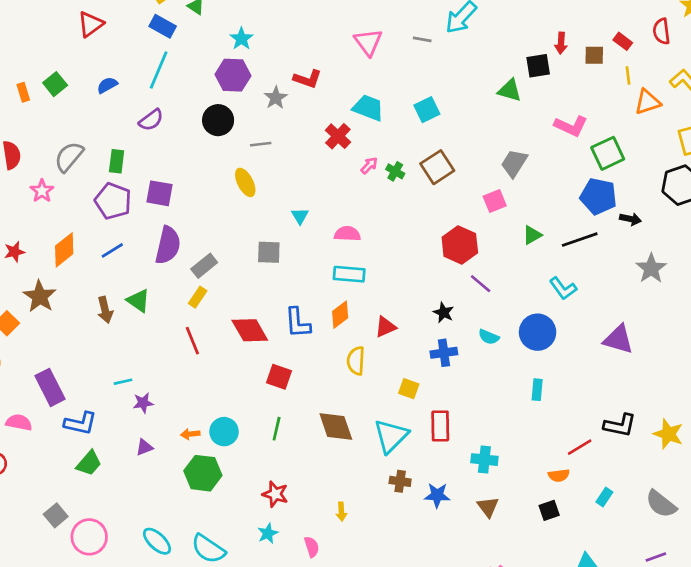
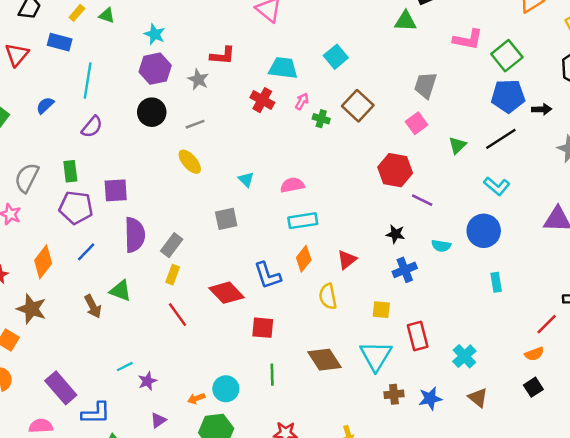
blue rectangle: (163, 26) -> (60, 42), moved
pink arrow: (369, 165) -> (302, 101), moved
cyan cross: (484, 460) -> (464, 356), turned -35

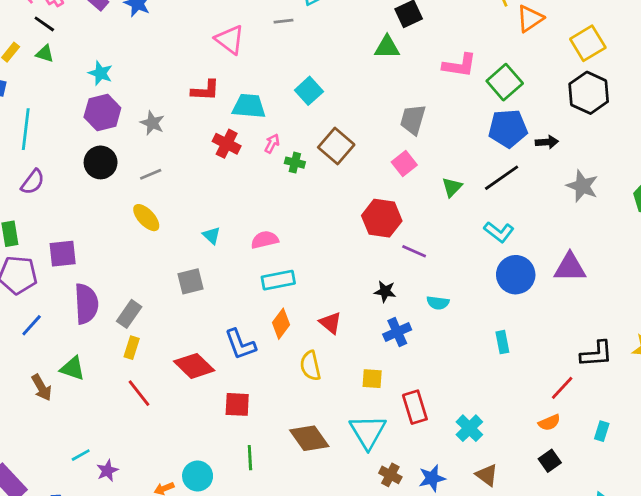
red L-shape: (222, 56) -> (205, 90), moved
blue circle: (484, 231) -> (516, 275), moved
red triangle: (347, 260) -> (330, 323), turned -40
brown cross: (394, 394) -> (390, 475), turned 36

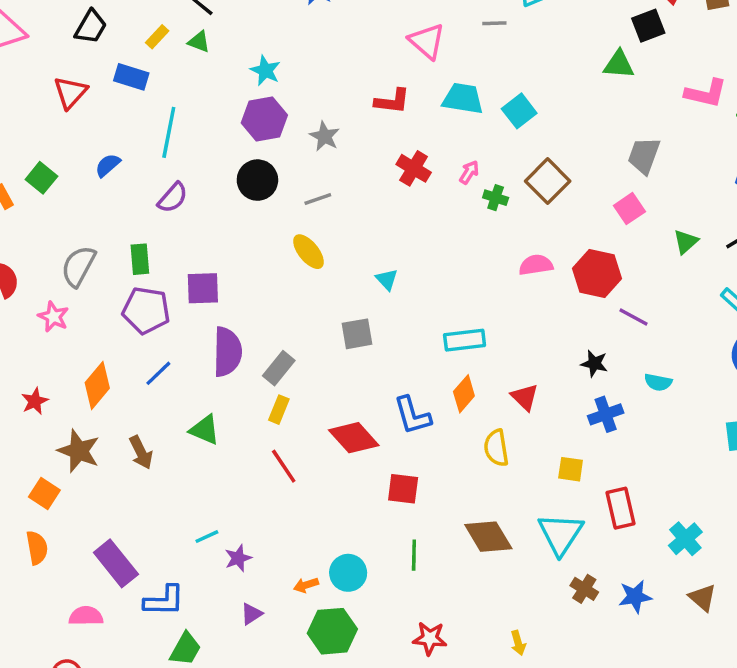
cyan trapezoid: (249, 106) -> (463, 99), moved
pink semicircle: (265, 240) -> (536, 265), moved
brown arrow: (42, 388) -> (141, 452), moved

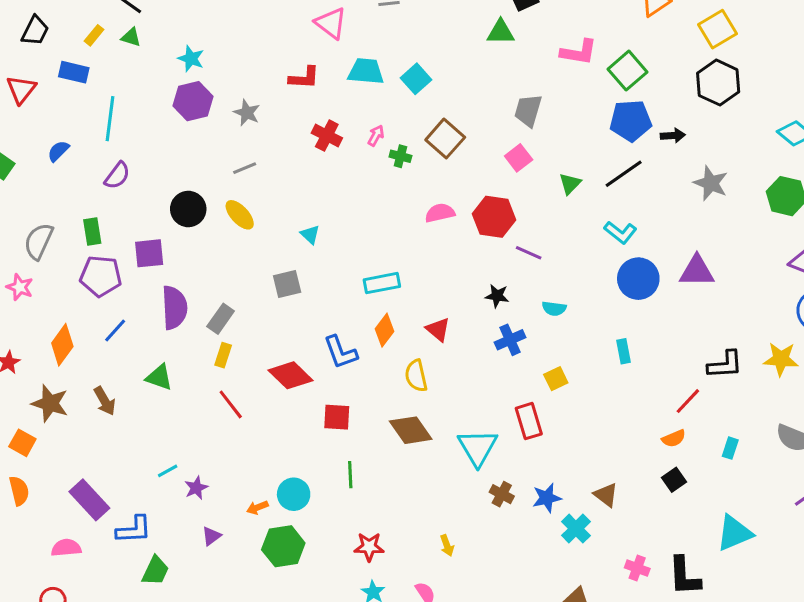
black circle: (257, 180) -> (188, 209), moved
yellow square: (571, 469) -> (556, 379), moved, turned -30
brown diamond: (488, 537) -> (411, 430), moved
cyan cross: (685, 539) -> (576, 529), moved

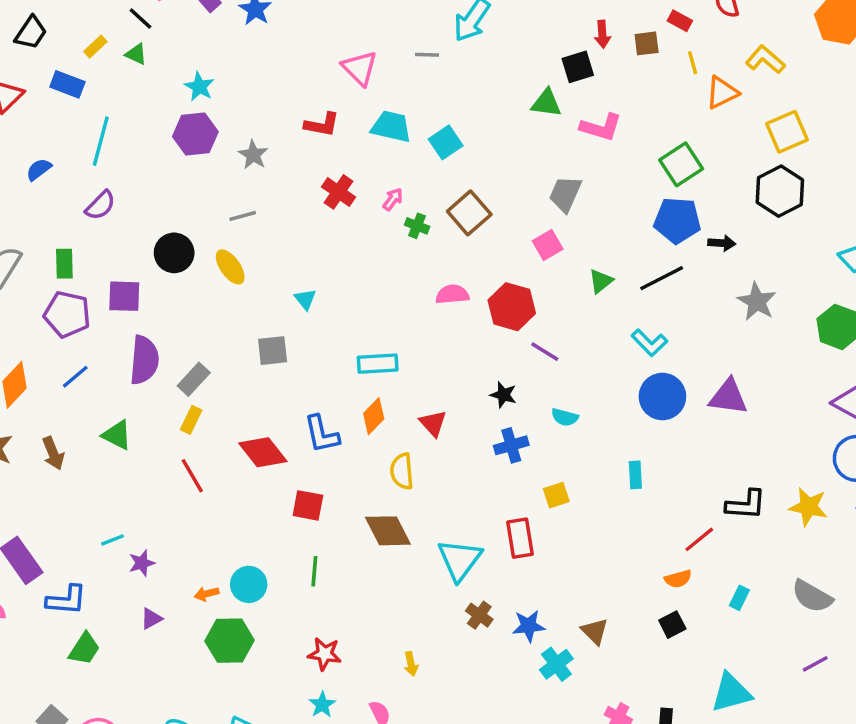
pink L-shape: (579, 52) -> (601, 127), moved

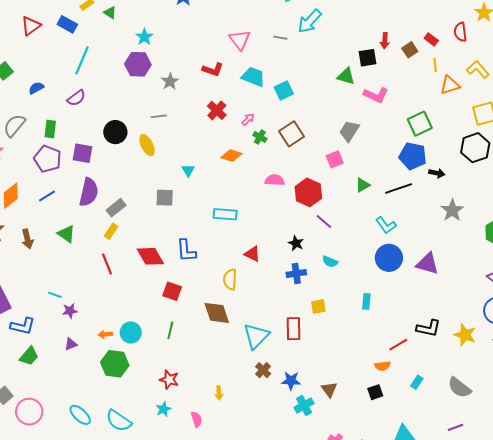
brown square: (647, 43) -> (410, 50), turned -35
blue semicircle: (39, 169) -> (36, 88), moved
orange diamond: (374, 416) -> (231, 156), moved, turned 55
red triangle: (433, 423) -> (252, 254), turned -30
cyan line: (112, 540) -> (55, 295), turned 32

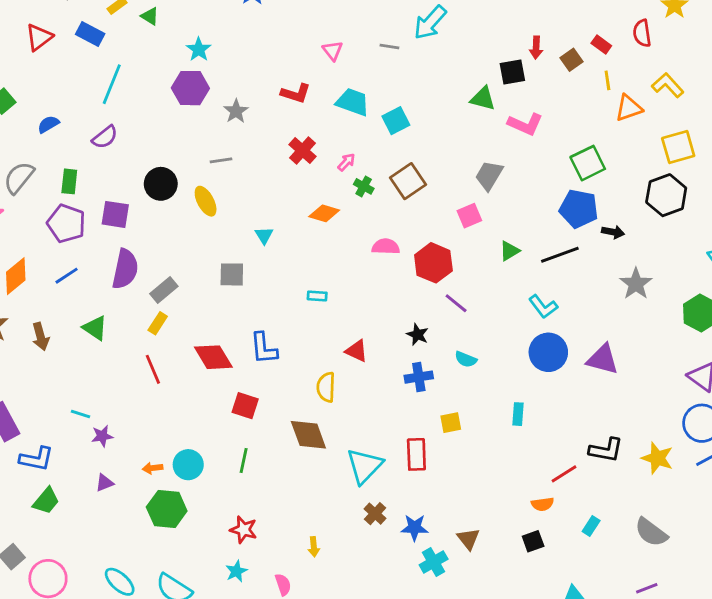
pink triangle: (240, 40) -> (333, 51), size x0.7
cyan rectangle: (225, 214) -> (317, 296), size x0.6

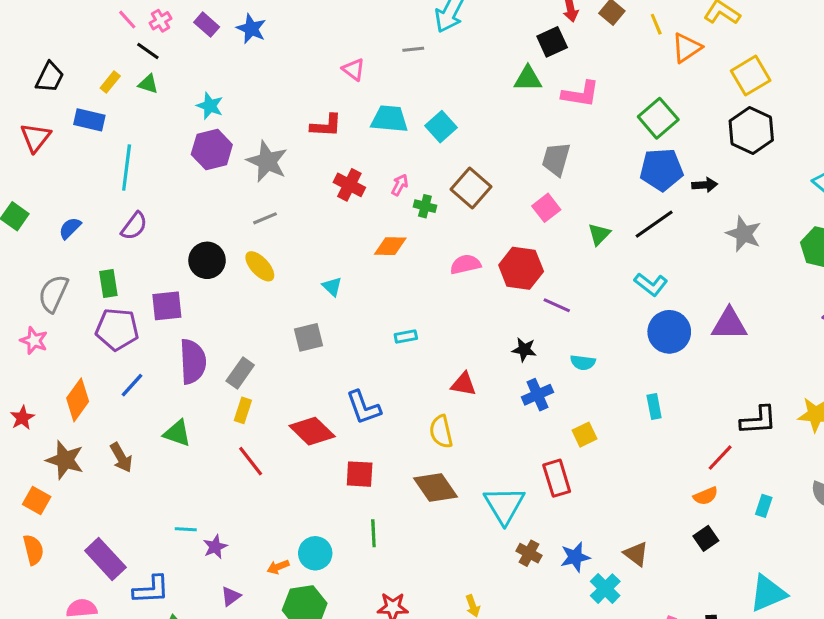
gray star: (236, 111) -> (267, 161), size x1.5

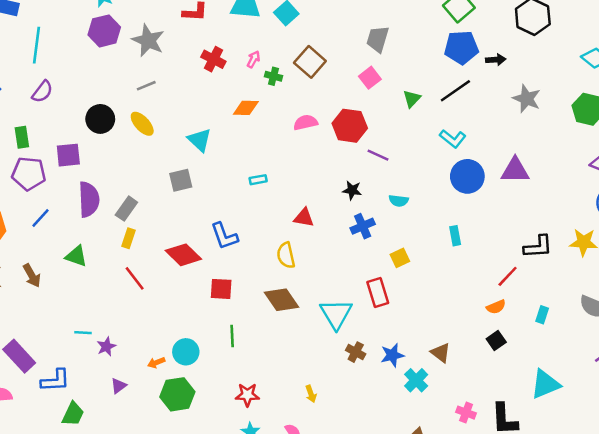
cyan triangle: (332, 287) -> (200, 140), size x1.5

